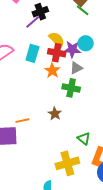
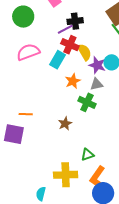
red cross: (57, 53) -> (70, 45), moved
orange line: (22, 121) -> (26, 114), moved
green triangle: (84, 139) -> (87, 155), turned 48

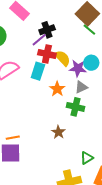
orange line: (26, 114) -> (13, 138), moved

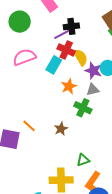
orange line: (13, 138) -> (29, 126), moved, turned 40

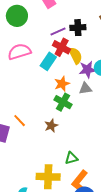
black cross: (71, 26) -> (78, 28), moved
purple star: (93, 71) -> (87, 70), turned -30
green cross: (83, 108) -> (63, 102), moved

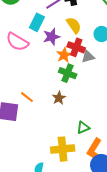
red cross: (62, 47) -> (76, 47), moved
pink semicircle: (19, 52) -> (17, 42), moved, turned -125
cyan rectangle: (48, 61) -> (37, 22), moved
purple star: (87, 70) -> (51, 37), moved

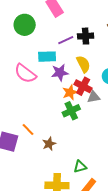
cyan rectangle: (37, 22) -> (47, 57), turned 54
green cross: (68, 73) -> (71, 111), turned 36
brown star: (59, 98) -> (49, 144), moved

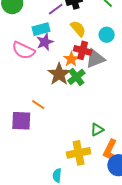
purple star: (60, 73) -> (45, 42), moved
gray triangle: (94, 97) -> (95, 59), size x1.5
brown star: (49, 144) -> (59, 74), moved, size x1.6

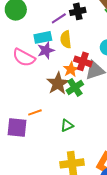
yellow semicircle: (78, 29) -> (66, 39), moved, turned -150
orange line: (38, 105) -> (35, 112), turned -56
green triangle: (97, 130) -> (67, 125), moved

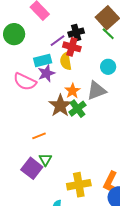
red cross: (83, 61) -> (72, 47), moved
green triangle: (67, 125) -> (45, 160), moved, turned -32
purple square: (17, 128) -> (32, 168), moved, turned 35

